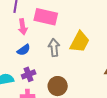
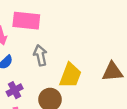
yellow trapezoid: (80, 42) -> (70, 75), moved

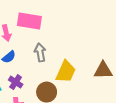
purple cross: (15, 90) -> (16, 82), turned -32

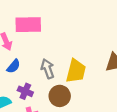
gray arrow: (40, 52) -> (48, 69), moved

